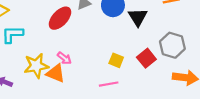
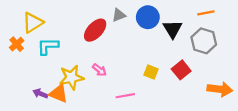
gray hexagon: (172, 45) -> (204, 41), moved
orange triangle: (56, 73) -> (59, 94), moved
pink line: (109, 84) -> (125, 96), moved

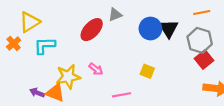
blue circle: (148, 17) -> (150, 29), moved
red square: (181, 70) -> (204, 60), moved

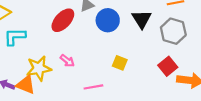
blue circle: (150, 29) -> (108, 20), moved
red square: (204, 60) -> (168, 66), moved

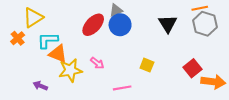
blue circle: (108, 20) -> (120, 25), moved
gray hexagon: (173, 31) -> (205, 24), moved
orange triangle: (26, 85) -> (58, 54), moved

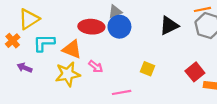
black triangle: (168, 24) -> (169, 26), turned 36
red ellipse: (93, 25) -> (91, 27), turned 50
orange triangle: (58, 54) -> (72, 49), moved
purple arrow: (40, 86) -> (25, 68), moved

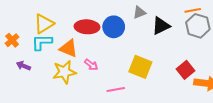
gray triangle: (115, 12) -> (139, 12), moved
yellow triangle: (29, 19) -> (44, 24), moved
yellow square: (147, 69) -> (140, 67), size x1.6

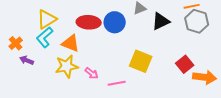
orange cross: (12, 40) -> (16, 43), moved
cyan L-shape: (42, 42) -> (45, 37), turned -40
pink arrow: (91, 65) -> (92, 73), moved

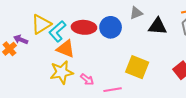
black triangle: (161, 21) -> (158, 26), turned 30
cyan L-shape: (45, 37) -> (57, 31), moved
purple arrow: (27, 60) -> (21, 40), moved

